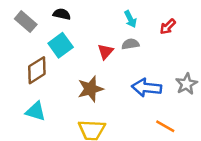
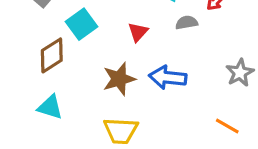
gray semicircle: (130, 44) -> (187, 23), moved
blue arrow: (147, 88) -> (168, 77), moved
orange line: (165, 126) -> (227, 126), moved

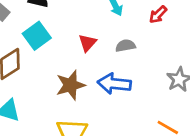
gray semicircle: (187, 23) -> (126, 46), moved

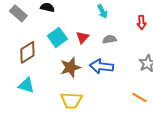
red arrow: (158, 15) -> (141, 22), moved, turned -48
cyan square: (37, 36) -> (57, 37), moved

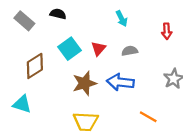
cyan triangle: (26, 85) -> (22, 104), moved
orange line: (139, 97) -> (148, 117), moved

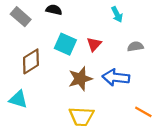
cyan square: (70, 49) -> (65, 44), turned -30
gray semicircle: (130, 51) -> (135, 46), moved

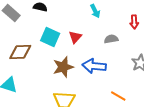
brown diamond: (31, 61) -> (20, 52), turned 30

